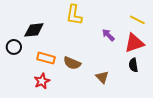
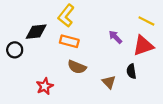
yellow L-shape: (74, 15) -> (66, 16), moved, turned 30
orange rectangle: (46, 58) -> (69, 41), moved
black semicircle: (133, 65) -> (131, 71), moved

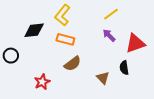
yellow line: (146, 21) -> (111, 14), moved, turned -63
black circle: (15, 50) -> (11, 56), moved
brown semicircle: (77, 67) -> (73, 64), turned -60

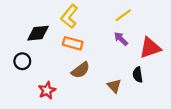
black circle: (11, 56) -> (22, 61), moved

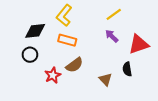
black circle: (22, 61) -> (30, 55), moved
red star: (47, 90) -> (53, 75), moved

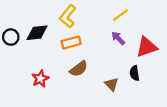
orange rectangle: (67, 40) -> (71, 43), turned -30
black circle: (30, 55) -> (11, 37), moved
red star: (53, 75) -> (40, 79), moved

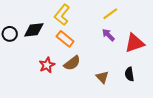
orange rectangle: (71, 43) -> (65, 39), turned 54
black semicircle: (135, 73) -> (129, 74), moved
red star: (40, 79) -> (47, 65), moved

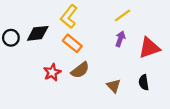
purple arrow: (108, 35) -> (120, 39), turned 64

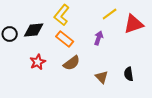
purple arrow: (120, 39) -> (99, 38), moved
red triangle: (149, 48) -> (134, 24), moved
red star: (52, 72) -> (38, 62), moved

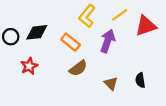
yellow L-shape: (62, 15) -> (87, 16), moved
purple arrow: (99, 38) -> (108, 41), size x1.5
red star: (38, 62) -> (29, 66), moved

